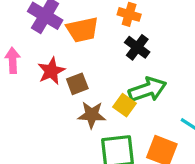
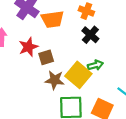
green arrow: (147, 90) -> (95, 65), size x0.6
yellow square: (124, 105) -> (78, 75), size x1.6

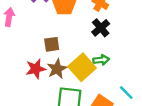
red star: (28, 47) -> (36, 69), moved
brown star: (55, 80) -> (57, 69), turned 30

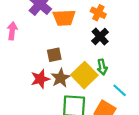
green arrow: (101, 60) -> (102, 67), turned 88
cyan line: (126, 93) -> (120, 90), moved

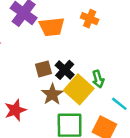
black cross: (100, 36) -> (65, 70), moved
red star: (40, 79) -> (15, 110), moved

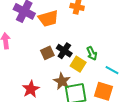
yellow square: (79, 89) -> (78, 64), size x0.7
brown star: (52, 94) -> (62, 81), moved

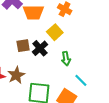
yellow square: (78, 64) -> (55, 32), moved
brown star: (62, 81) -> (16, 75), moved

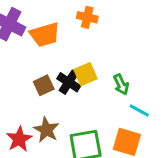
yellow square: (55, 32) -> (86, 74), moved, turned 35
green arrow: (66, 59) -> (121, 85), moved

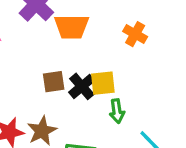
orange cross: (87, 17) -> (135, 34), moved
green arrow: (121, 85) -> (117, 111), moved

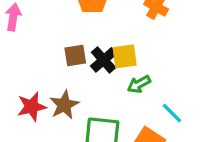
green arrow: (117, 111) -> (139, 84), turned 70

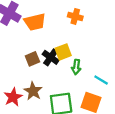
green arrow: (139, 84) -> (76, 67), turned -40

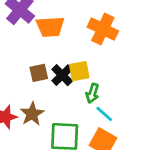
orange cross: (75, 16) -> (103, 29), size x1.5
cyan line: (101, 80) -> (104, 114), moved

